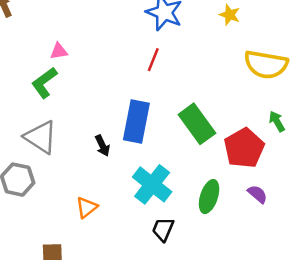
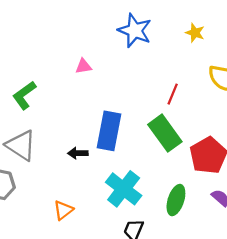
pink triangle: (59, 51) -> (83, 66), moved
red line: (153, 60) -> (173, 94), moved
black arrow: (102, 146) -> (78, 153), turned 114

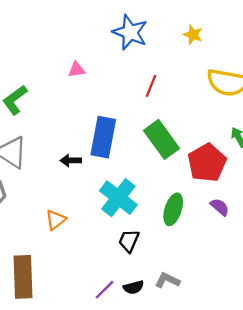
red line: (173, 94) -> (151, 86), moved

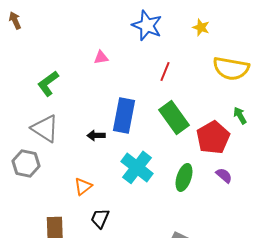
black trapezoid: (129, 241) -> (100, 218), moved

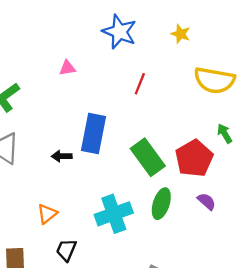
green rectangle: (174, 117) -> (148, 157), moved
cyan cross: (137, 167) -> (114, 214), moved, turned 32

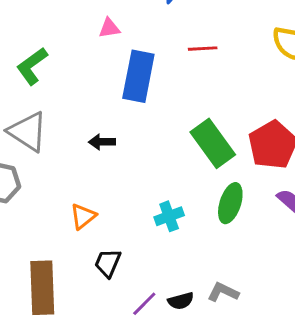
red line: (140, 84) -> (203, 49), turned 65
blue rectangle: (93, 133) -> (138, 76), moved
cyan cross: (114, 214) -> (169, 216), size x0.6

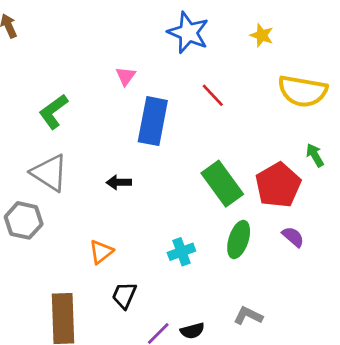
pink triangle: (109, 28) -> (126, 76), turned -45
red line: (203, 49) -> (213, 95), turned 50
gray L-shape: (223, 292) -> (248, 316), moved

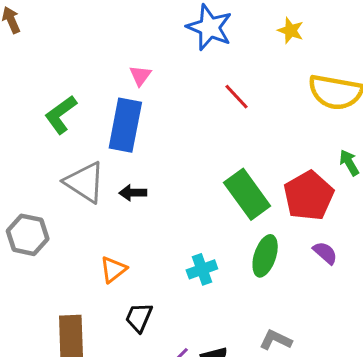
blue rectangle: (153, 121) -> (125, 125), moved
gray triangle: (49, 173) -> (85, 182), moved

